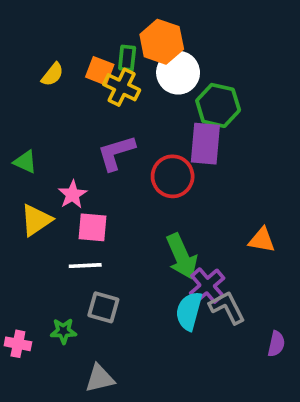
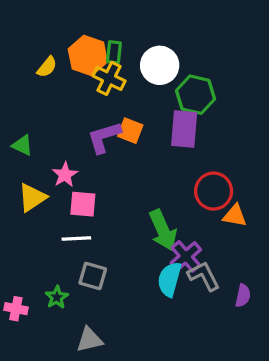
orange hexagon: (162, 42) -> (88, 56), moved
orange square: (100, 71) -> (130, 131), moved
red circle: (173, 176) -> (214, 191), moved
green star: (63, 331) -> (57, 297), turned -30
purple semicircle: (276, 344) -> (243, 296), moved

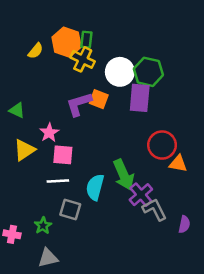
white circle: (160, 65) -> (120, 72), moved
cyan semicircle: (169, 279) -> (95, 187), moved
gray triangle: (89, 340) -> (48, 258), moved

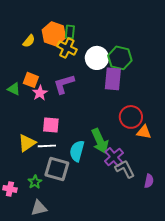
orange square: (99, 99) -> (31, 80), moved
pink star: (49, 133) -> (40, 93), moved
yellow triangle: (24, 150) -> (27, 143), moved
gray square: (70, 209) -> (57, 169), size x1.4

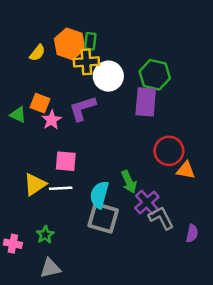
yellow cross: (67, 48) -> (86, 62), turned -30
white circle: (97, 58) -> (108, 76), moved
green arrow: (100, 141) -> (129, 182), size x0.7
gray square: (57, 169) -> (103, 218), moved

